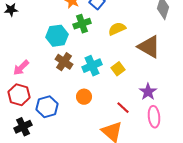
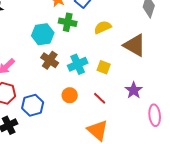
green cross: (82, 24) -> (68, 22), turned 30
yellow square: (118, 69) -> (104, 67), turned -32
red line: (123, 108) -> (100, 98), moved
pink ellipse: (154, 117) -> (155, 115), moved

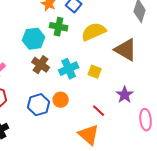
yellow semicircle: (103, 27) -> (94, 32), size x1.4
red line: (100, 98) -> (99, 111), moved
blue hexagon: (33, 105) -> (39, 105), moved

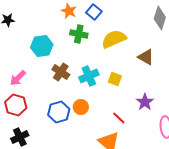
cyan hexagon: (34, 39) -> (42, 46), moved
brown triangle: (126, 50) -> (146, 57), size x0.7

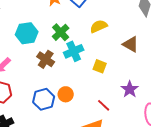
green cross: (79, 34) -> (61, 32), moved, turned 36
yellow semicircle: (114, 39) -> (99, 26), size x0.7
cyan cross: (89, 76) -> (74, 51), moved

